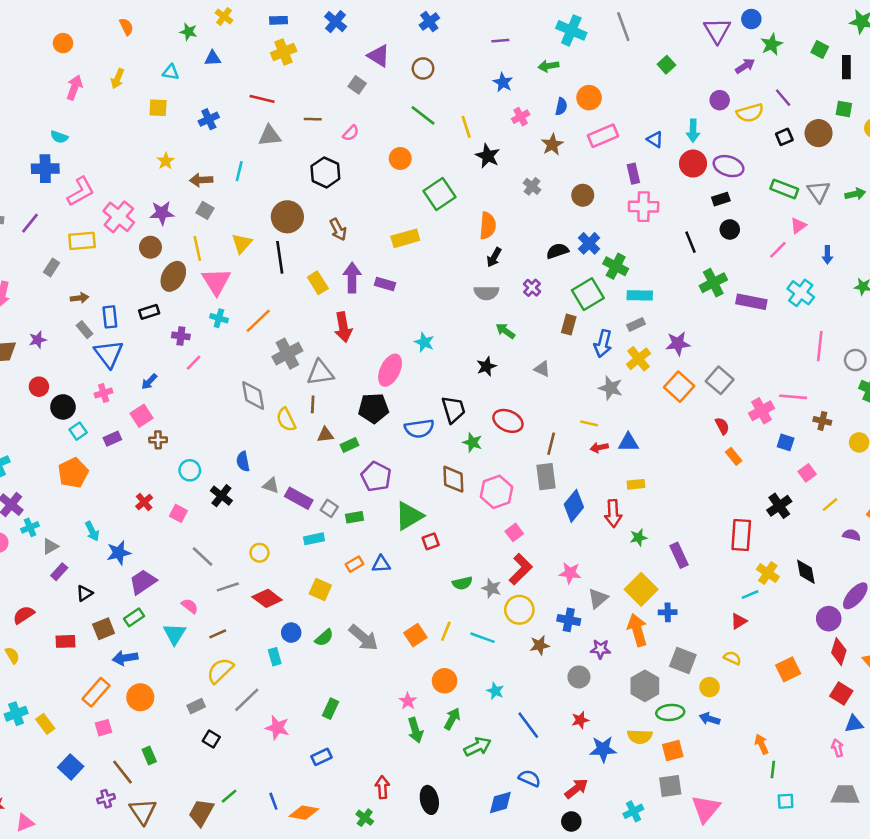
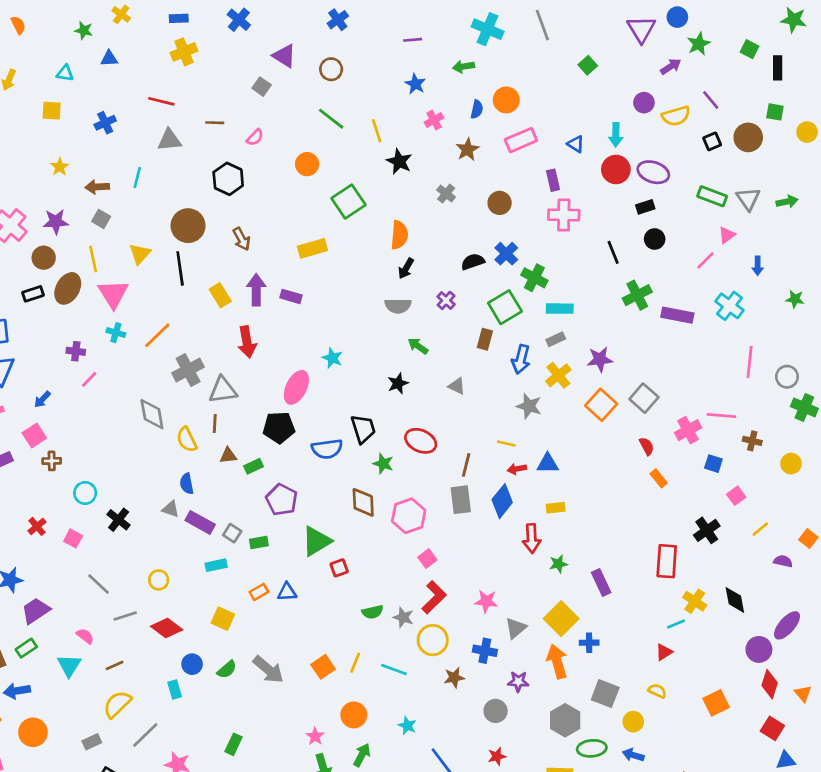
black rectangle: (149, 312) -> (33, 294), moved
blue semicircle: (243, 461) -> (187, 484), moved
blue diamond: (574, 506) -> (502, 501), moved

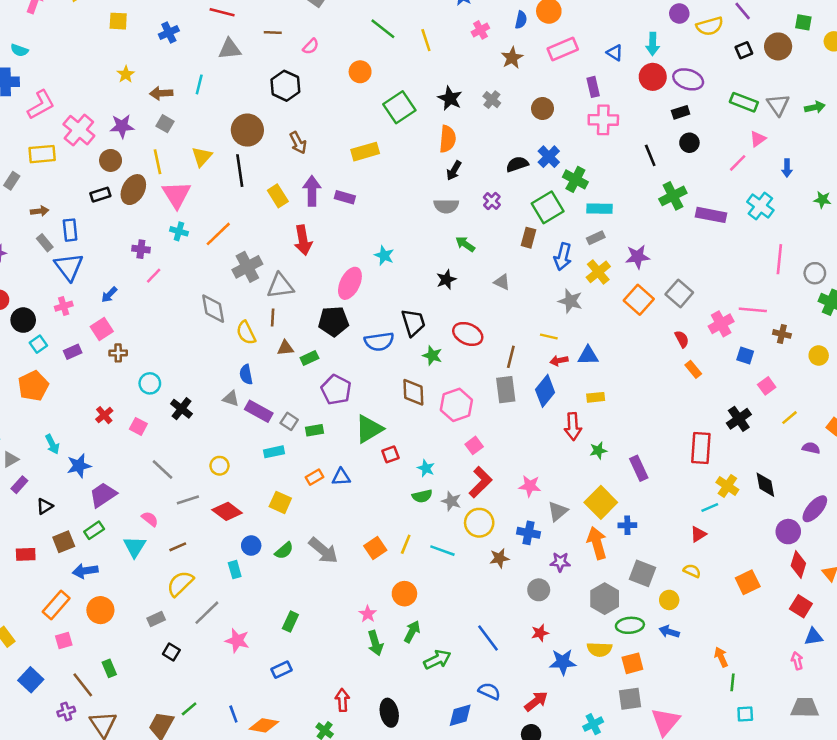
black star: (399, 161) -> (450, 98), moved
cyan star: (407, 726) -> (426, 468), moved

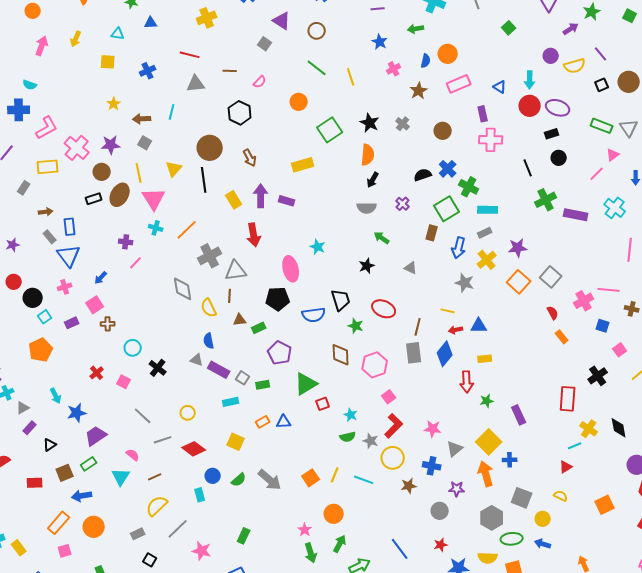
pink ellipse: (350, 283) -> (291, 269), turned -40

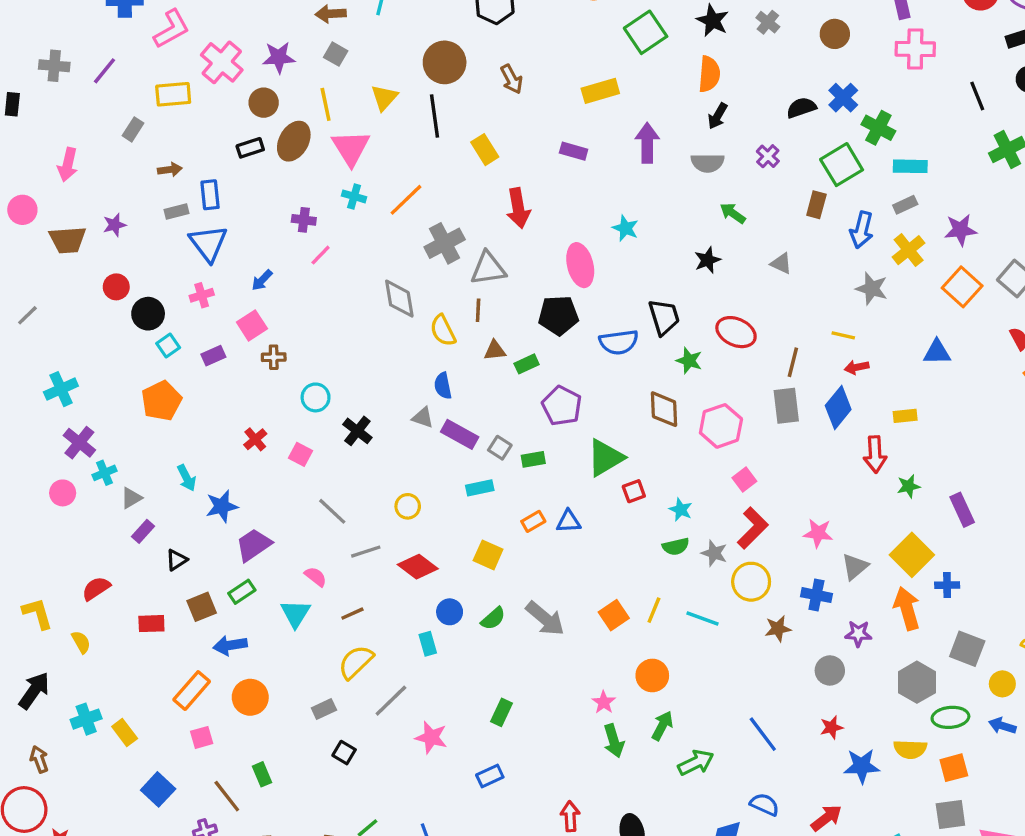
purple arrow: (261, 196) -> (647, 143), moved
gray rectangle: (50, 237) -> (177, 211), turned -64
blue triangle: (479, 326) -> (937, 352), moved

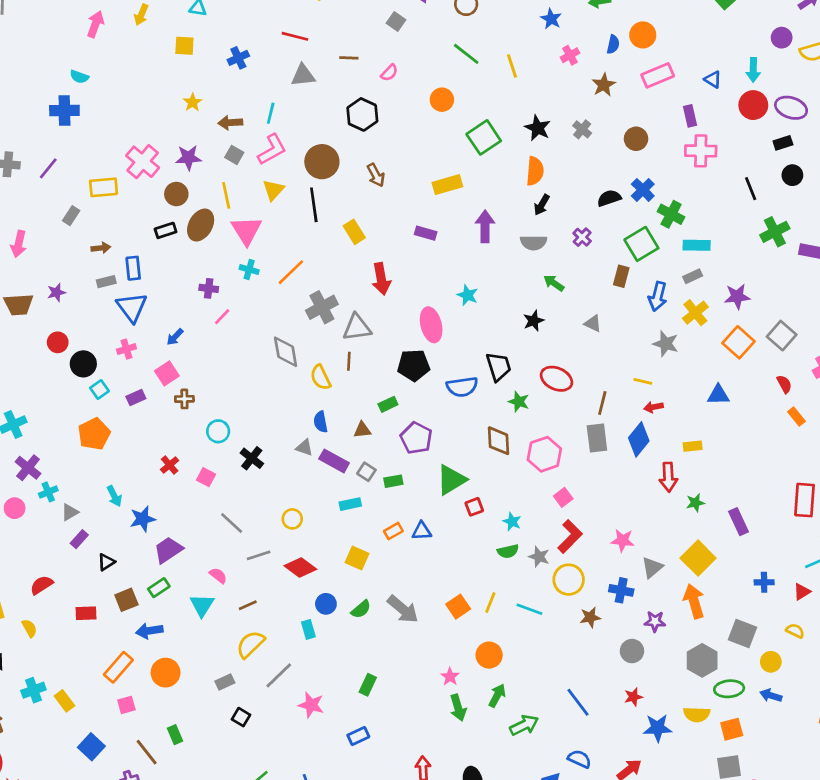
pink L-shape: (171, 29) -> (272, 150), moved
brown triangle: (495, 351) -> (362, 430), moved
blue cross: (947, 585) -> (764, 582), moved

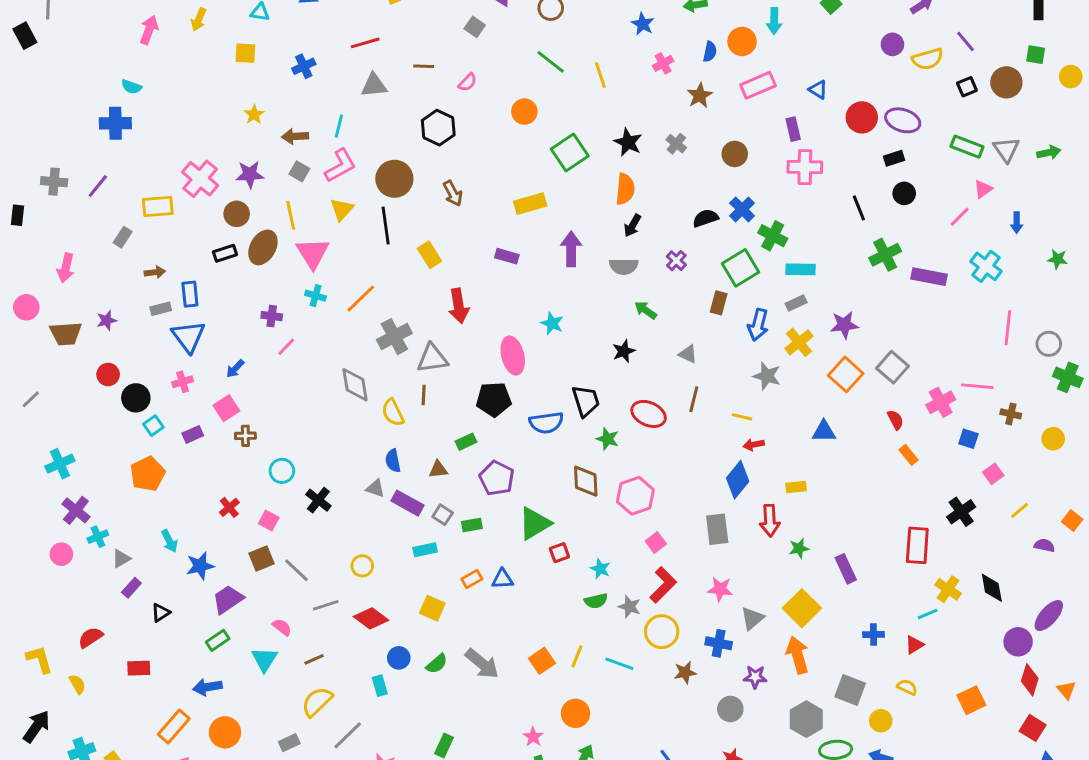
red line: (295, 36) -> (365, 43), turned -30
cyan arrow: (753, 70) -> (774, 21), moved
brown line: (602, 403) -> (694, 399), moved
gray rectangle: (597, 438) -> (717, 529), moved
brown square: (126, 600) -> (261, 559), moved

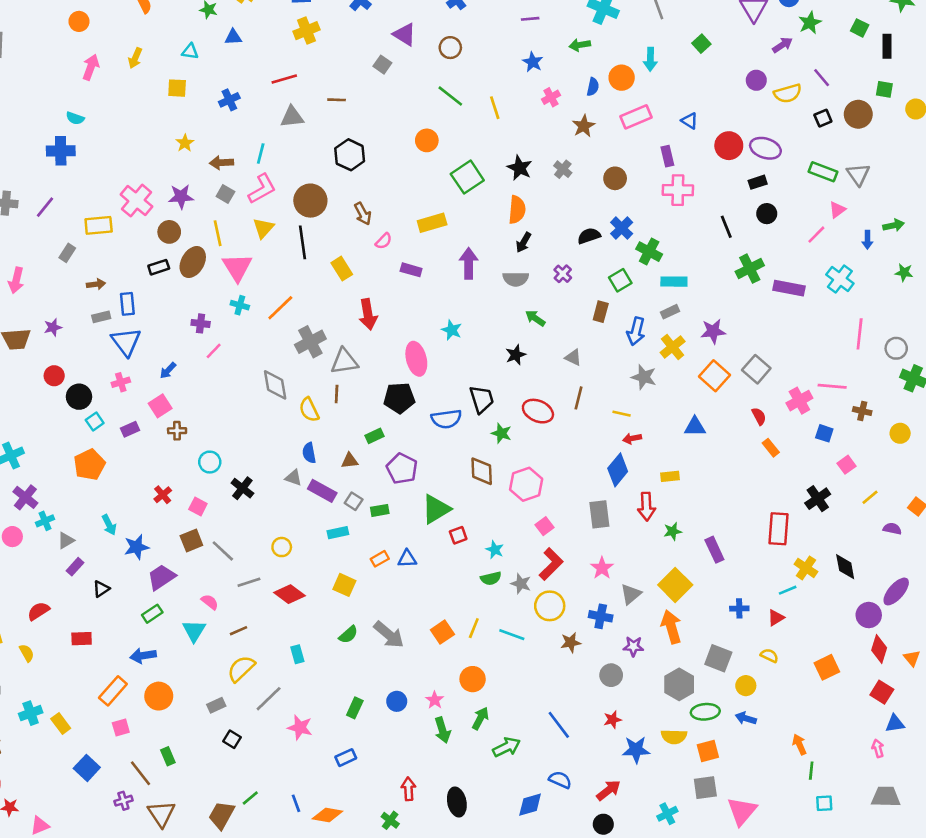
pink semicircle: (467, 82) -> (384, 241), moved
green arrow: (1049, 152) -> (894, 225), moved
green square: (741, 268) -> (620, 280), size x0.7
pink star: (720, 589) -> (602, 568), turned 30
blue circle: (399, 658) -> (397, 701), moved

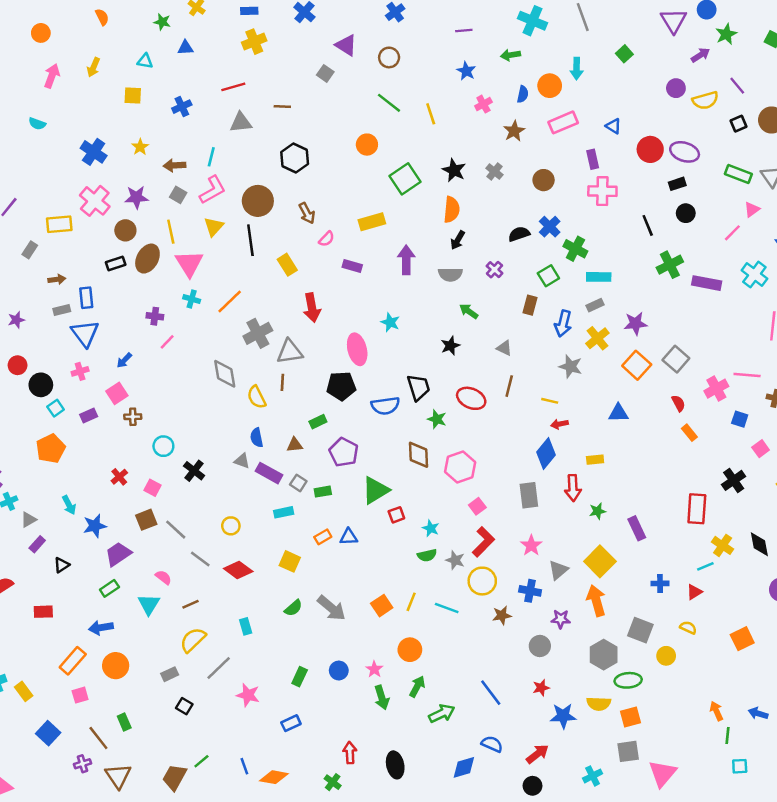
blue cross: (61, 151) -> (94, 152), moved, turned 35
gray line: (249, 582) -> (200, 559), turned 55
blue arrow: (746, 718) -> (758, 713), moved

